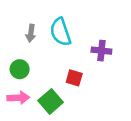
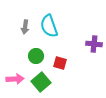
purple cross: (101, 51) -> (94, 44), moved
green circle: (20, 69) -> (36, 56), moved

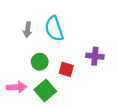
purple cross: (94, 44) -> (95, 56), moved

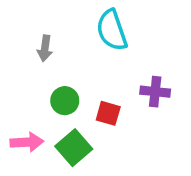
cyan semicircle: (54, 29) -> (112, 30), moved

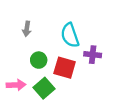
cyan semicircle: (112, 30) -> (70, 35), moved
red square: (108, 113) -> (65, 68), size x1.5

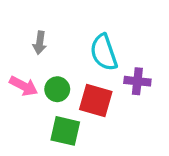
pink arrow: (16, 85) -> (24, 86), moved, turned 30
green square: (44, 88) -> (65, 131), turned -36

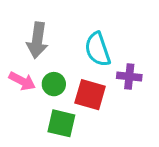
gray arrow: (40, 43) -> (37, 40), size x1.6

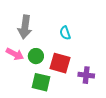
cyan semicircle: (98, 49) -> (65, 33), size x0.6
purple cross: (129, 77) -> (86, 75), moved

